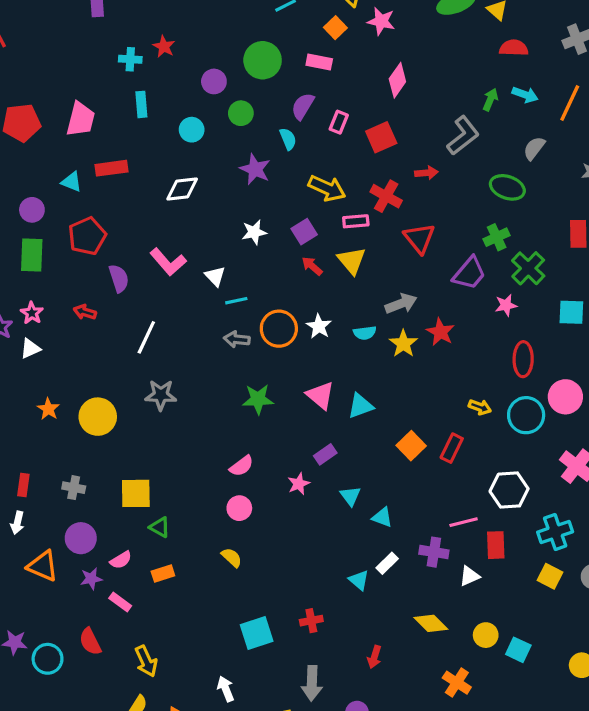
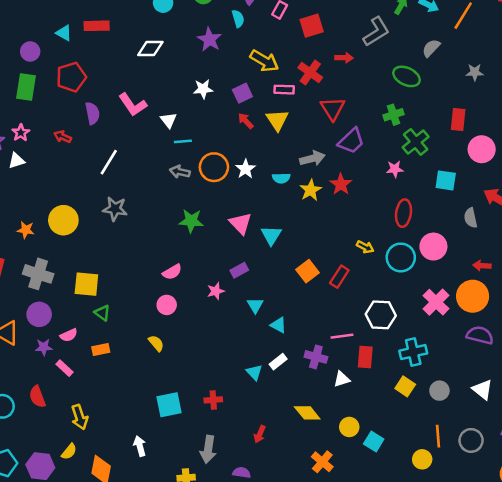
purple trapezoid: (469, 273) -> (351, 141), moved
cyan triangle: (360, 406) -> (271, 235), turned -45
orange star: (48, 409) -> (26, 230), moved, turned -30
gray cross: (74, 488) -> (38, 274), size x1.6

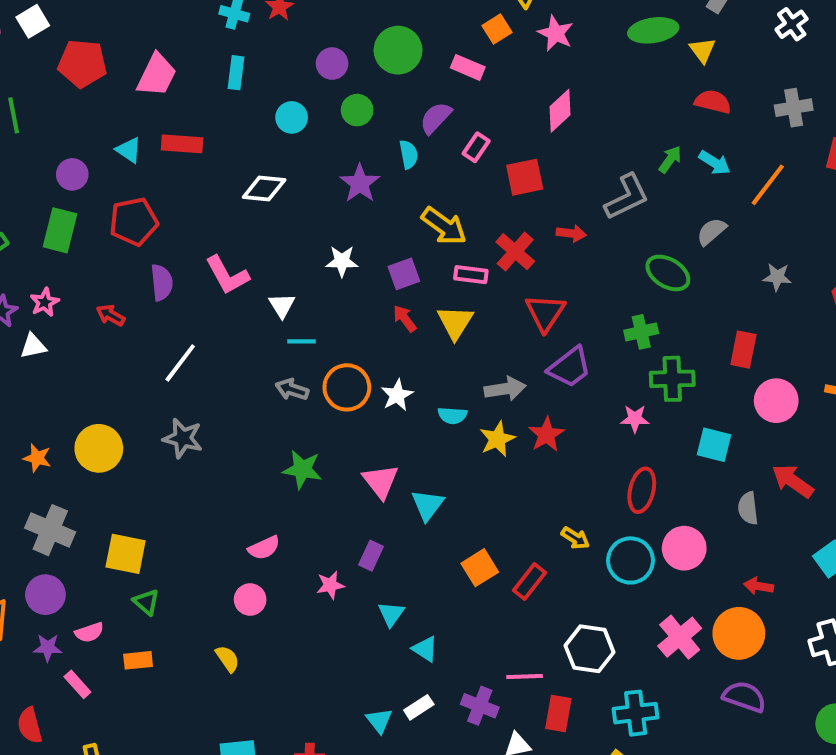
green cross: (416, 142) -> (672, 379), turned 32
purple rectangle: (239, 270) -> (371, 556), turned -42

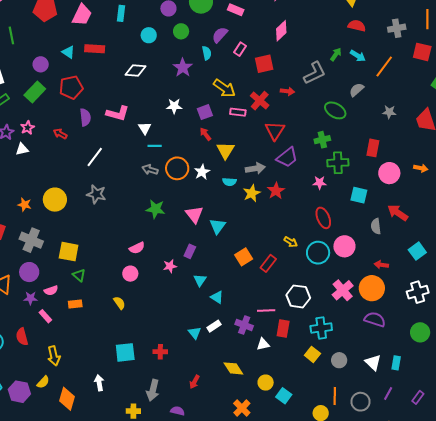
green rectangle: (60, 230) -> (35, 92), turned 30
pink L-shape: (227, 275) -> (118, 113), turned -45
yellow triangle: (455, 322) -> (225, 150), moved
red ellipse: (642, 490) -> (323, 218), turned -35

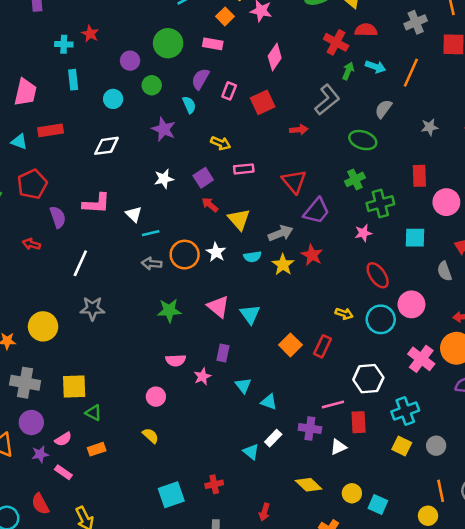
yellow arrow: (224, 88) -> (221, 143), size x0.7
red cross: (260, 101) -> (336, 42), moved
pink semicircle: (137, 248) -> (176, 360), moved, turned 35

